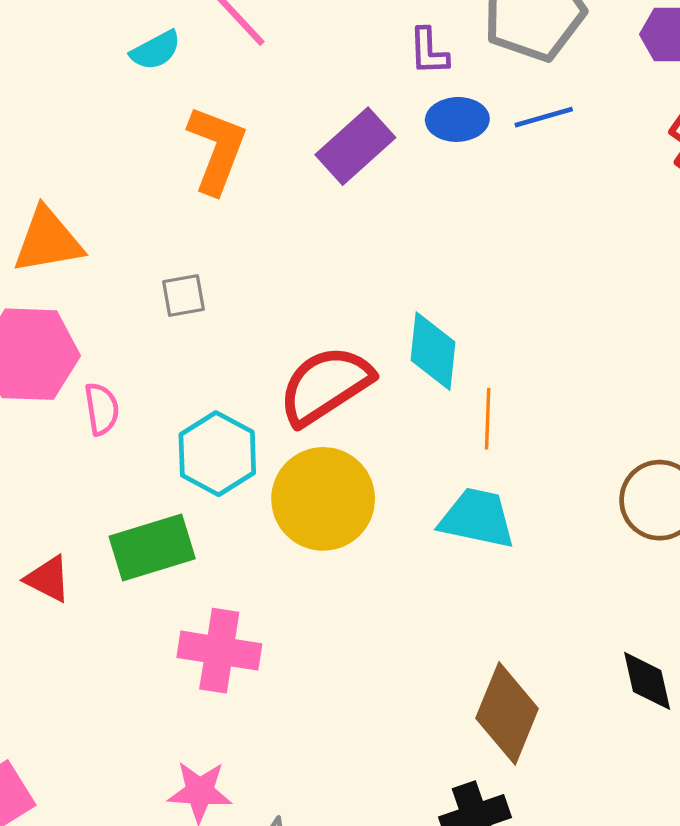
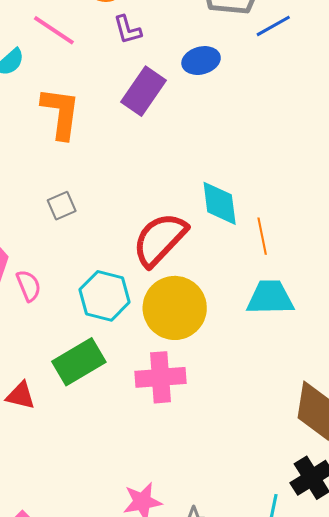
purple L-shape: (429, 51) -> (127, 30), moved
blue line: (544, 117) -> (273, 26), moved
pink cross: (219, 651) -> (161, 377), moved

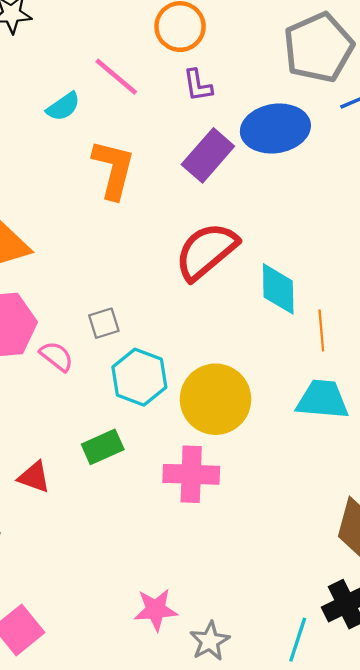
blue ellipse: (201, 61) -> (275, 128), size x1.6
gray square: (62, 206) -> (104, 323), moved
red semicircle: (160, 239) -> (206, 251), moved
pink semicircle: (29, 286) -> (57, 356), turned -36
green rectangle: (79, 362) -> (103, 447), size x0.7

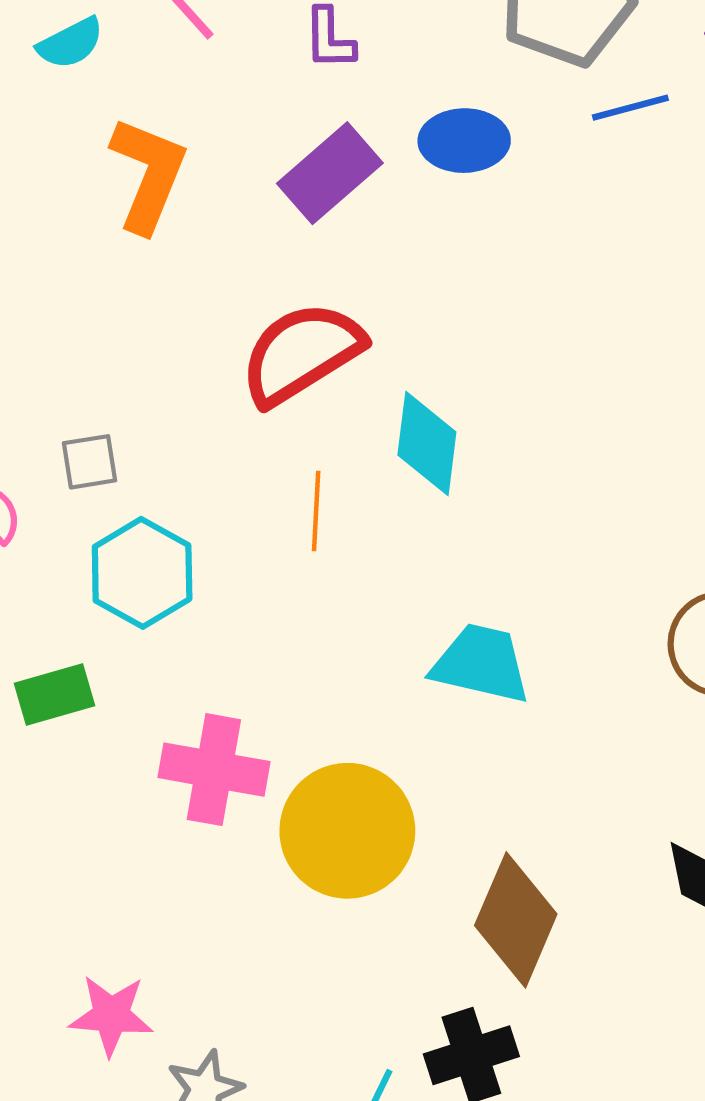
blue ellipse: (275, 128) -> (464, 141), size x0.7
orange line: (321, 330) -> (316, 511), moved
yellow circle: (216, 399) -> (347, 831), moved

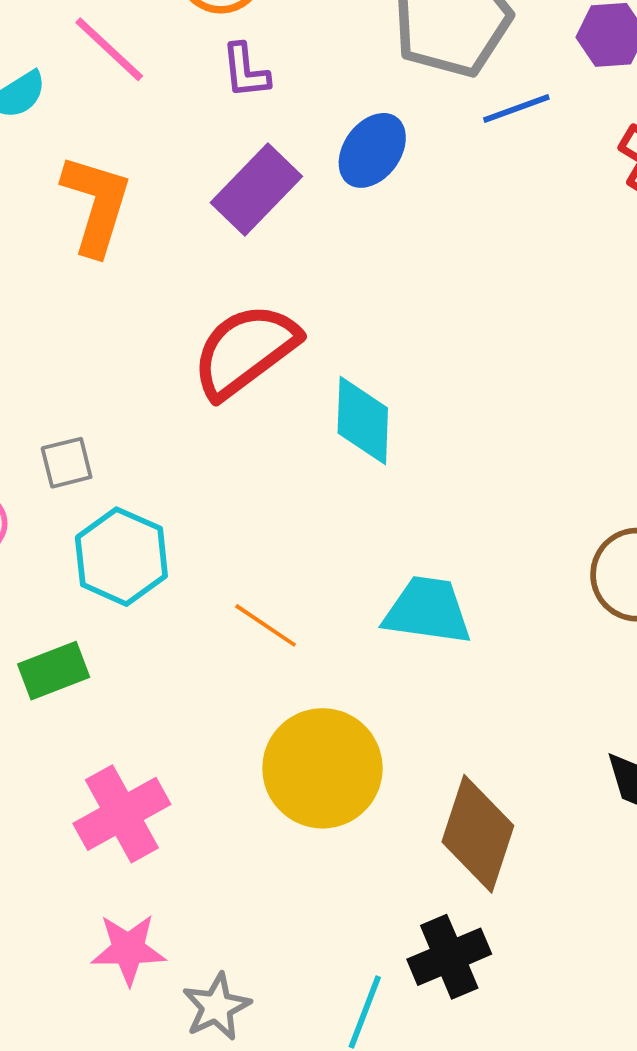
blue ellipse: (464, 141) -> (372, 150), turned -48
orange line: (316, 511) -> (266, 625), moved, turned -54
pink cross: (214, 770) -> (122, 814), moved, turned -34

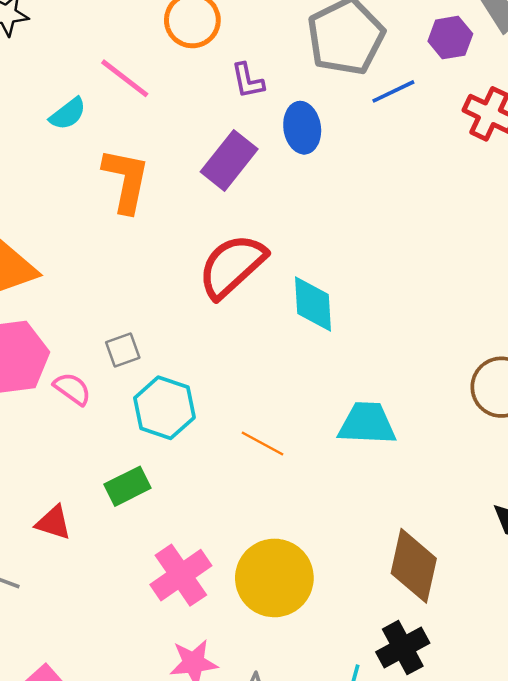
purple L-shape: (245, 71) -> (248, 81), moved
blue ellipse: (372, 150) -> (302, 128), turned -39
yellow circle: (322, 768) -> (274, 578), moved

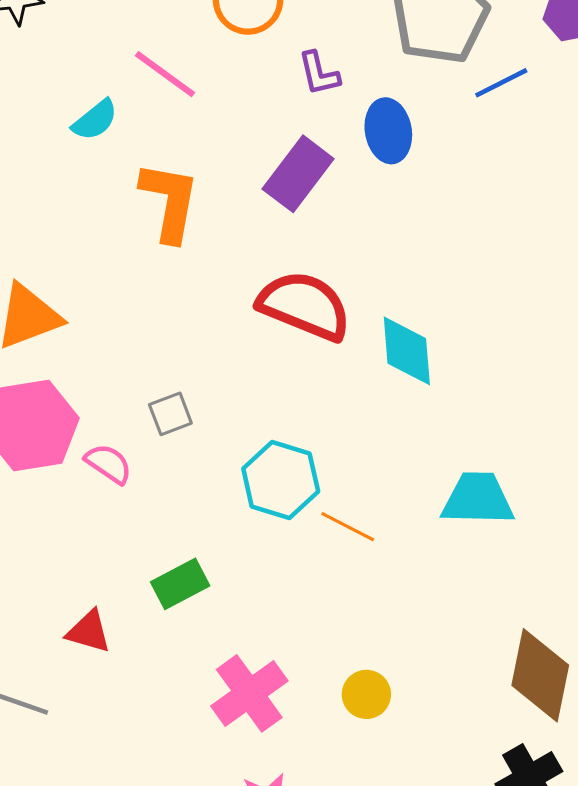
red semicircle: (232, 266) -> (305, 306), turned 66
cyan hexagon: (164, 408) -> (281, 480), moved
yellow circle: (274, 578) -> (366, 694), size x0.5

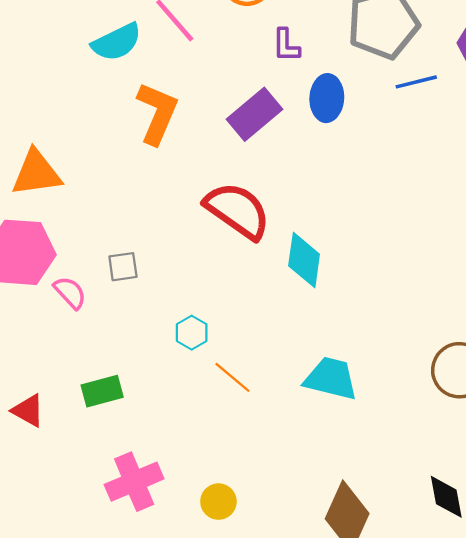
cyan semicircle: (95, 120) -> (117, 42), size x1.4
cyan hexagon: (281, 480) -> (192, 333), size x0.6

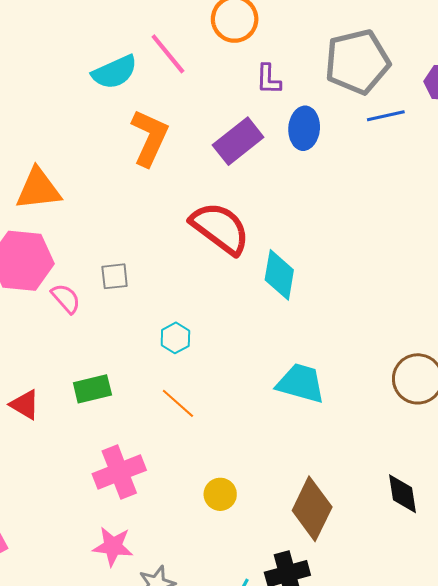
orange line: (232, 377) -> (178, 403), moved
yellow circle: (218, 502) -> (220, 494), moved

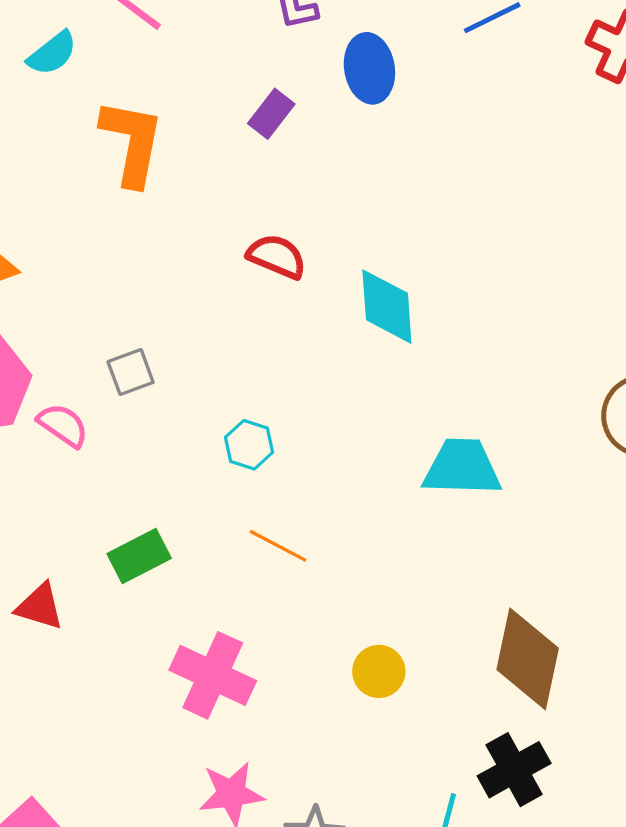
cyan semicircle: (115, 72) -> (52, 53), size x0.7
purple rectangle: (238, 141) -> (271, 114), size x0.6
red semicircle: (220, 228) -> (277, 256), size x0.6
pink cross: (119, 472) -> (213, 675), turned -30

